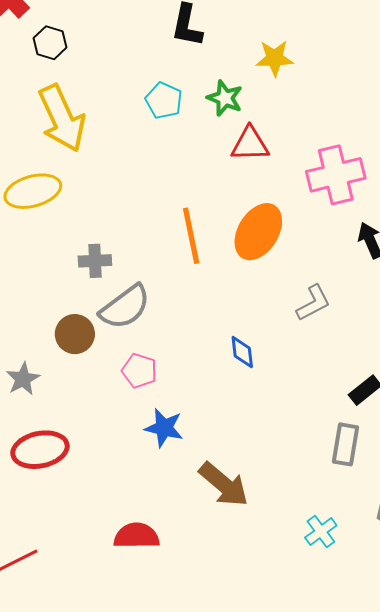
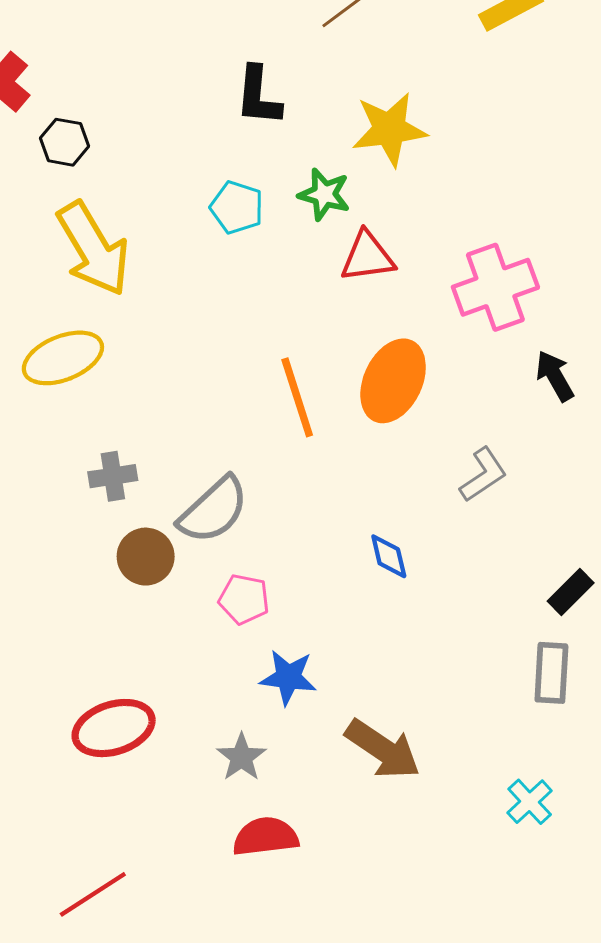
yellow star: (275, 58) -> (389, 129), size x1.4
gray cross: (95, 261) -> (113, 476), moved
gray star: (23, 379) -> (241, 757), moved

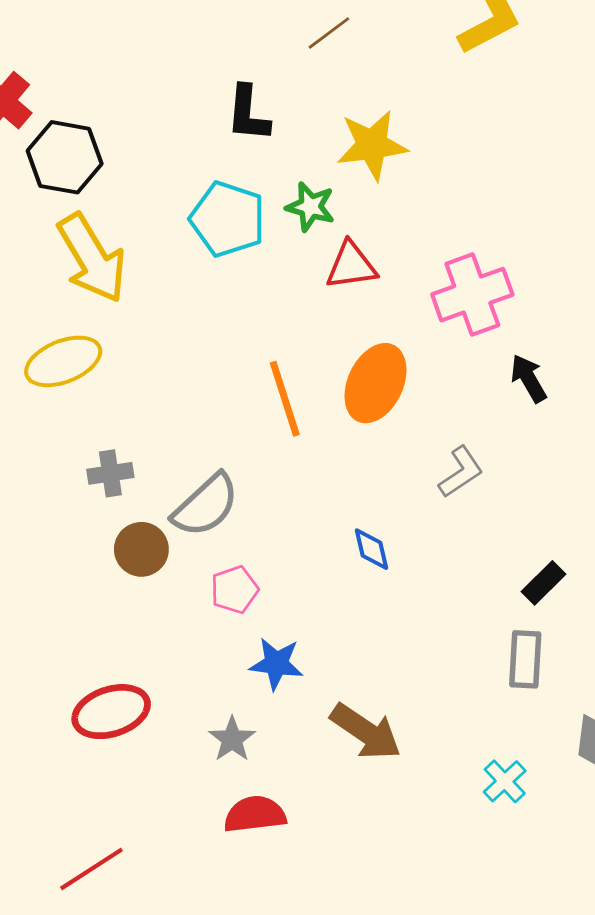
black hexagon: (65, 142) -> (65, 157), size x1.6
cyan pentagon: (237, 207) -> (228, 219), size x1.5
pink pentagon: (244, 599) -> (234, 590), turned -30

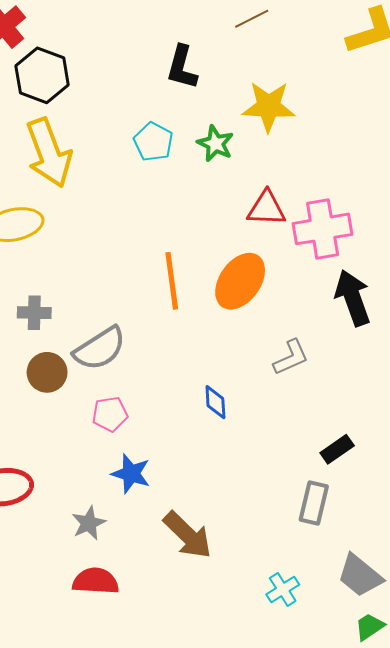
cyan pentagon: (228, 219) -> (153, 142), size x0.7
red triangle: (351, 266) -> (267, 208), moved
black arrow: (529, 378) -> (353, 298), size x1.5

